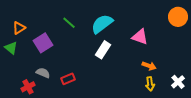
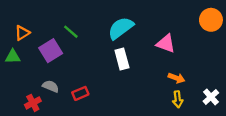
green line: (69, 23) -> (71, 32), moved
green triangle: (11, 48) -> (13, 57), turned -40
white rectangle: (103, 50) -> (122, 59), turned -48

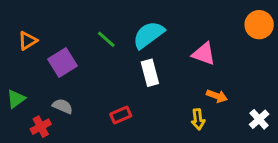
green line: (71, 32) -> (106, 39), moved
green triangle: (13, 57) -> (16, 99), moved, turned -35
red rectangle: (80, 93) -> (121, 115), moved
yellow arrow: (178, 99) -> (198, 119), moved

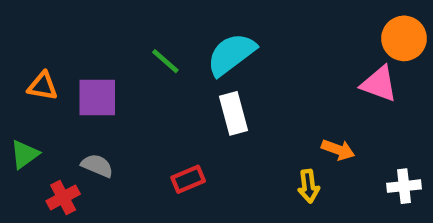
orange triangle: (28, 41) -> (43, 86), moved, turned 42
pink triangle: (204, 54) -> (379, 84), moved
purple square: (63, 63) -> (97, 97), turned 32
white cross: (259, 119) -> (404, 186), turned 36

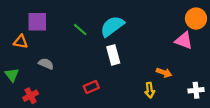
purple square: (97, 97) -> (37, 22), moved
green triangle: (24, 154) -> (12, 75), turned -32
gray semicircle: (97, 166) -> (46, 64), moved

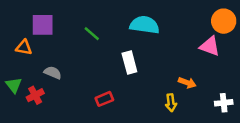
cyan semicircle: (112, 26) -> (145, 25), moved, turned 45
red cross: (31, 96) -> (35, 95), moved

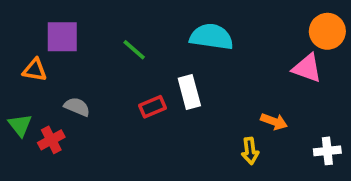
red rectangle: (104, 99) -> (152, 107), moved

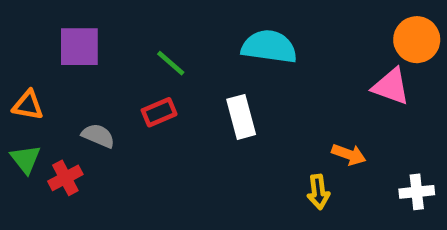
orange triangle: (35, 70) -> (28, 105), moved
red rectangle: (152, 107) -> (159, 112), moved

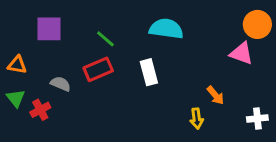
red rectangle: (159, 112) -> (98, 69), size x1.4
orange arrow: (349, 154) -> (215, 95), turned 30

